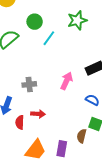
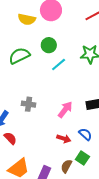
red arrow: (38, 114) -> (64, 139), moved
red semicircle: (20, 122) -> (10, 138), turned 120

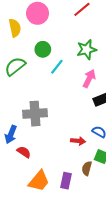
yellow semicircle: (27, 19) -> (15, 28), turned -102
gray cross: (29, 104) -> (35, 114), size x1.6
pink arrow: (65, 110) -> (89, 79), moved

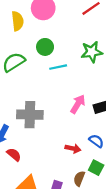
cyan line: (57, 67) -> (58, 67), turned 35
pink arrow: (89, 79) -> (78, 104), moved

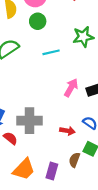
green circle: (45, 47) -> (38, 21), moved
gray cross: (30, 115) -> (30, 121), moved

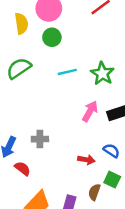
green star: (83, 37) -> (102, 73), moved, turned -30
gray cross: (30, 121) -> (40, 139), moved, size x0.6

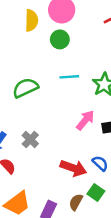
green semicircle: (19, 68) -> (25, 88), moved
gray cross: (40, 139) -> (30, 139), turned 35
red arrow: (86, 160) -> (73, 168), size x1.5

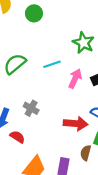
cyan line: (69, 77) -> (52, 64), moved

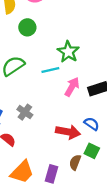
green circle: (34, 13) -> (27, 27), moved
green star: (83, 43) -> (68, 52), moved

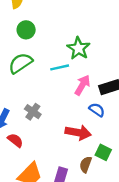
green circle: (27, 27) -> (26, 30), moved
blue semicircle: (92, 124) -> (97, 110), moved

